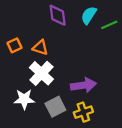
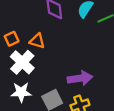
white cross: (41, 73) -> (22, 62), moved

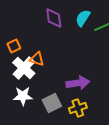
orange triangle: (37, 41) -> (37, 59), moved

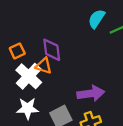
purple diamond: (54, 18) -> (52, 50), moved

